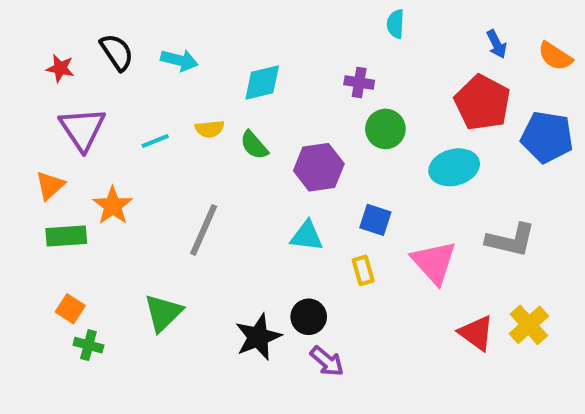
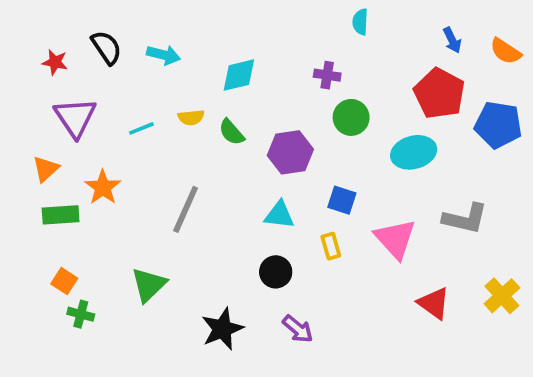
black circle: (309, 317) -> (276, 272), moved
yellow cross: (529, 325) -> (502, 296), moved
black star: (258, 337) -> (222, 329), moved

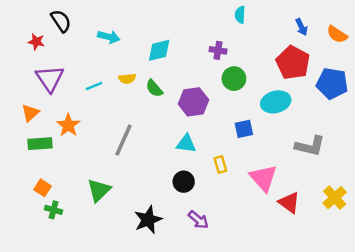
black semicircle: (106, 48) -> (61, 21), moved
blue square: (342, 200) -> (244, 129), moved, turned -30
pink triangle: (395, 239) -> (263, 178), moved

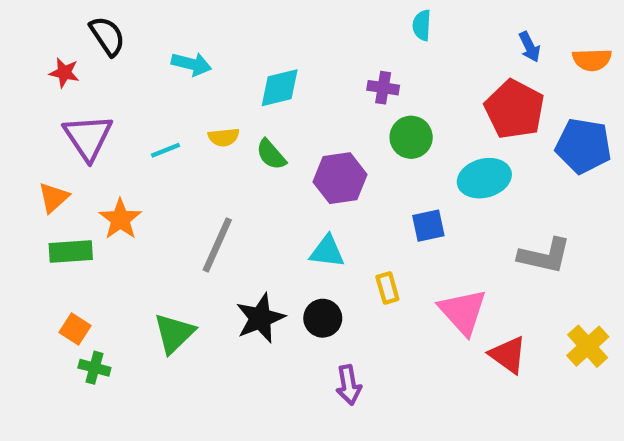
orange semicircle: (337, 34) -> (592, 60), turned -35
black star: (148, 220) -> (260, 318), moved
purple arrow: (198, 220) -> (349, 385), turned 40

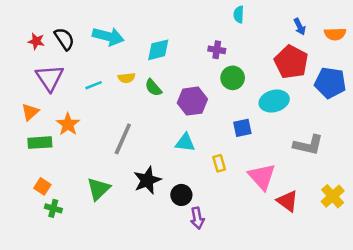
black semicircle: (107, 36) -> (64, 39), moved
cyan arrow: (191, 64) -> (108, 36), size x1.4
black circle: (323, 318) -> (181, 195), moved

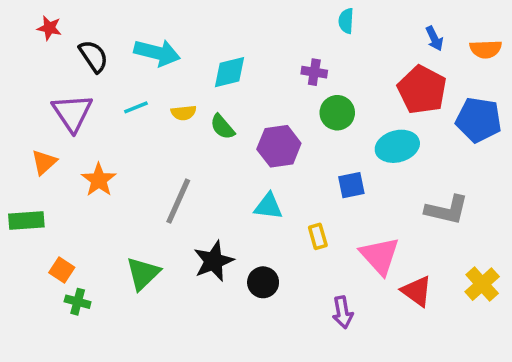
red star: (36, 41) -> (49, 28), moved
cyan line: (94, 85) -> (136, 107), moved
green rectangle: (40, 143) -> (26, 220), moved
purple arrow: (197, 218) -> (343, 312), moved

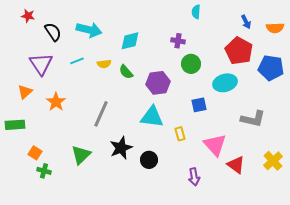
cyan triangle: (268, 206) -> (152, 117), size x1.4

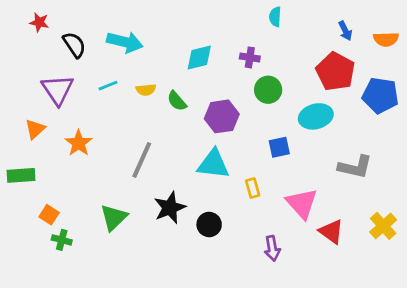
cyan diamond: (130, 41) -> (199, 57), moved

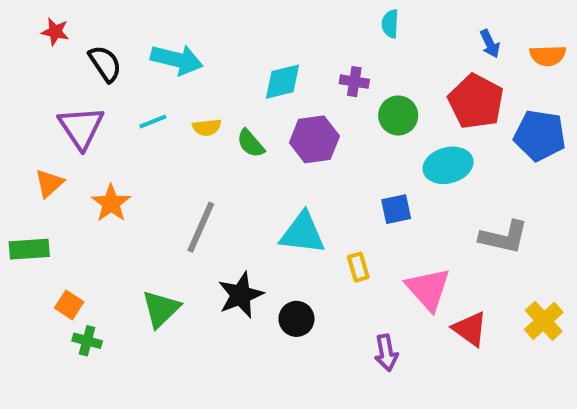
green circle: (268, 90) -> (398, 115), moved
purple hexagon: (222, 116) -> (314, 139), moved

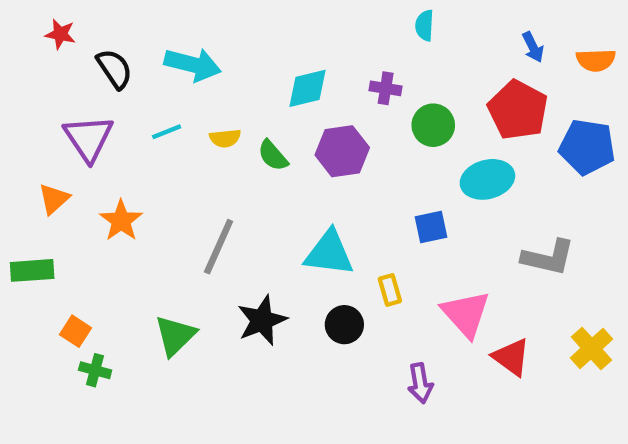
black circle: (296, 319) -> (344, 325), moved

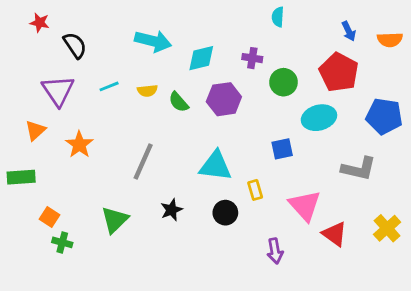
cyan arrow: (193, 64) -> (153, 41), moved
blue pentagon: (587, 147) -> (384, 116), moved
black star: (262, 320) -> (171, 210), size x0.7

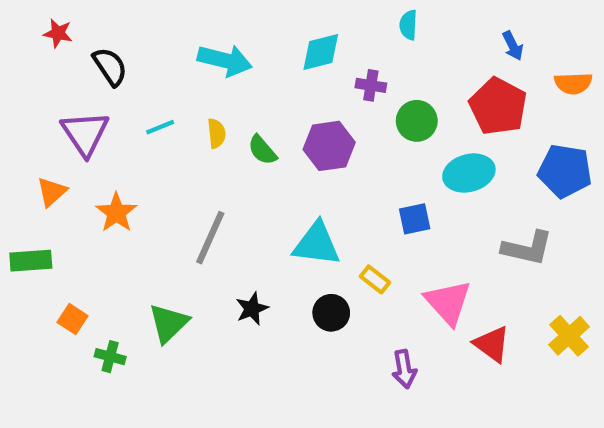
orange semicircle: (390, 40) -> (573, 83), moved
cyan diamond: (201, 58) -> (321, 52), moved
yellow semicircle: (147, 91) -> (216, 133), turned -90
yellow rectangle: (255, 190) -> (375, 279), turned -36
green cross: (62, 242) -> (110, 357), moved

